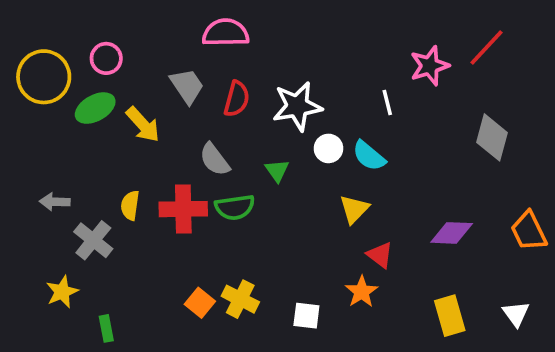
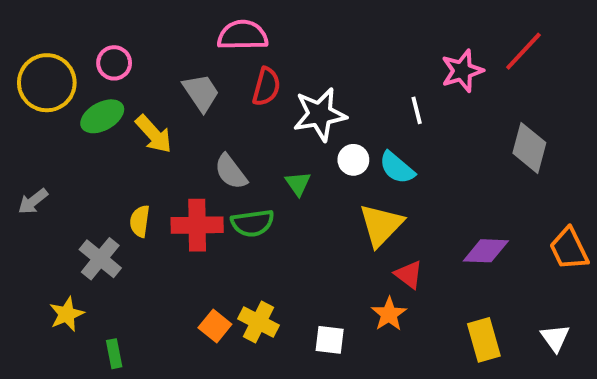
red semicircle: (237, 99) -> (266, 87), moved
gray arrow: (55, 202) -> (33, 201), moved, turned -40
yellow triangle: (354, 209) -> (381, 225), size x1.4

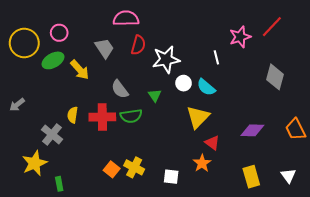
yellow star: (67, 314) -> (35, 163), size x1.4

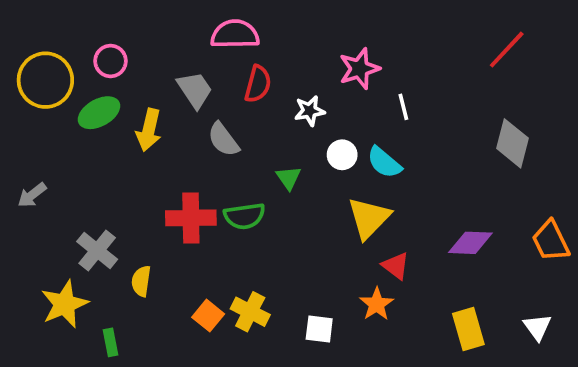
pink star: (240, 37) -> (359, 69), moved
white star: (166, 59) -> (310, 111), size x0.6
yellow arrow: (80, 70) -> (149, 130), turned 55
gray semicircle: (120, 89) -> (223, 139), moved
yellow semicircle: (73, 115) -> (141, 281), moved

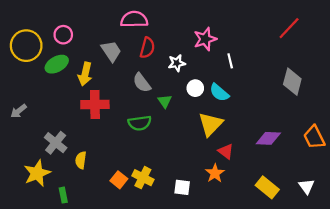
gray semicircle: (223, 139) -> (142, 83), moved
red cross: (191, 218) -> (95, 104), moved
yellow rectangle: (468, 329) -> (267, 187), turned -35

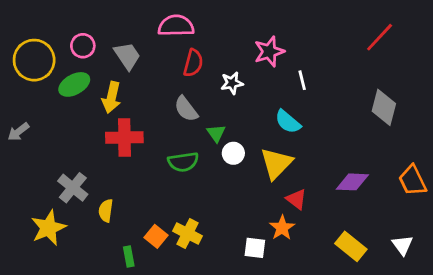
gray trapezoid: (111, 51) -> (127, 56), moved
white circle: (195, 88) -> (233, 153), moved
gray arrow: (19, 111) -> (18, 132), moved
white square: (182, 187) -> (255, 248), moved
green rectangle: (63, 195) -> (129, 256), moved

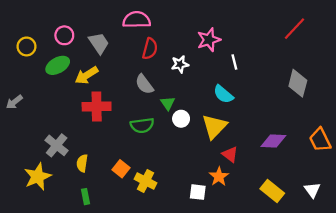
yellow circle: (34, 60) -> (27, 46), size x0.6
yellow arrow: (112, 97) -> (87, 75), turned 45
orange square: (156, 236) -> (121, 169), moved
green rectangle: (129, 256) -> (85, 197), moved

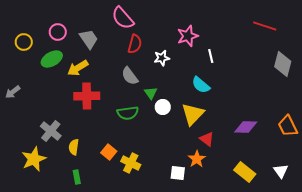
pink semicircle: (137, 20) -> (123, 18), turned -130
red line: (294, 29) -> (265, 26), turned 65
gray diamond: (298, 83) -> (283, 64), moved

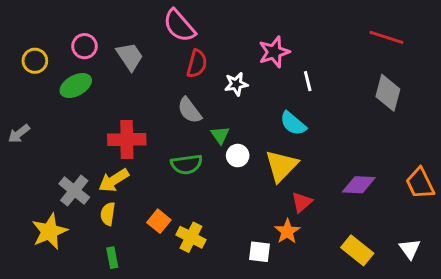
gray diamond: (283, 64) -> (388, 93), moved
yellow arrow: (78, 68) -> (114, 180), moved
red triangle: (207, 139) -> (302, 202), turned 42

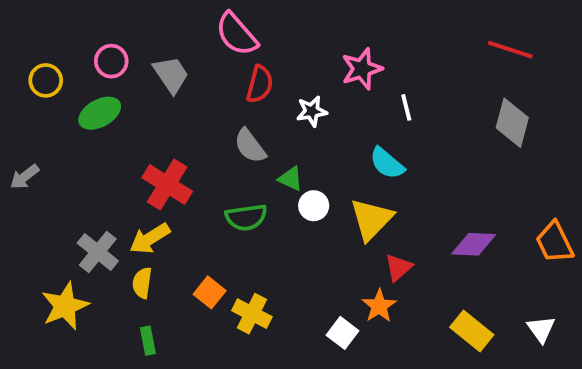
green triangle: (220, 135) -> (291, 179), turned -30
red cross: (127, 140) -> (167, 184), turned 33
white square: (260, 252) -> (343, 333), turned 30

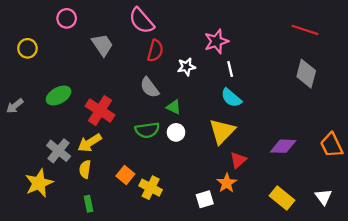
pink circle: (111, 61) -> (67, 18), moved
white line: (406, 107) -> (230, 69), moved
green ellipse: (100, 113) -> (59, 96), moved
white circle: (314, 206) -> (176, 132), moved
white square: (343, 333) -> (205, 199), turned 36

